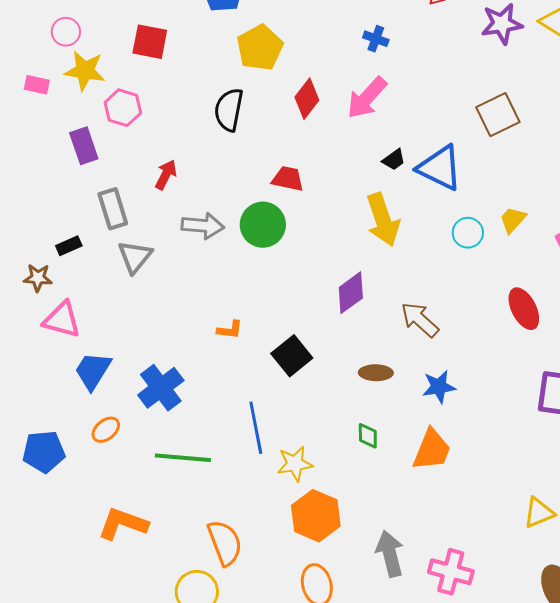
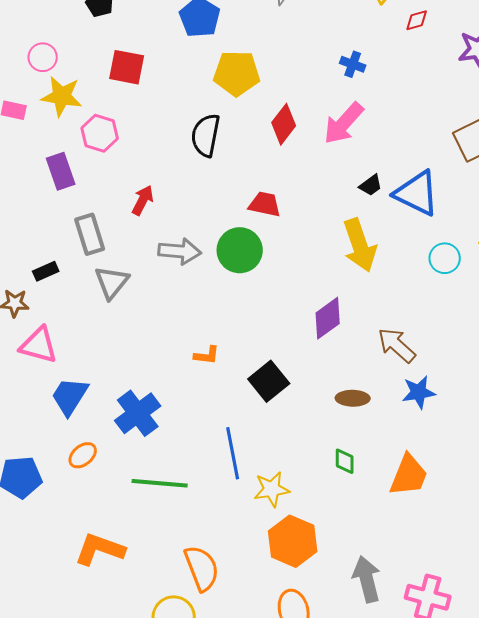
yellow pentagon: (260, 48) -> (237, 73), turned 30
blue star: (439, 387) -> (419, 392), moved

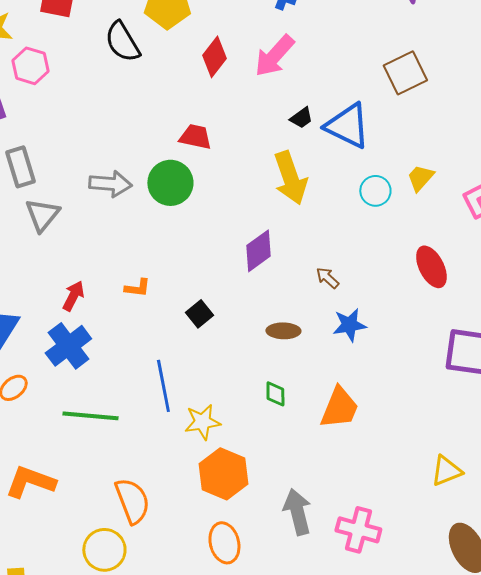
black semicircle: (206, 135) -> (122, 42), moved, turned -42
red arrow: (143, 200) -> (73, 296), moved
brown arrow: (397, 345) -> (327, 278), size x0.6
black square: (269, 381) -> (199, 314), size x0.7

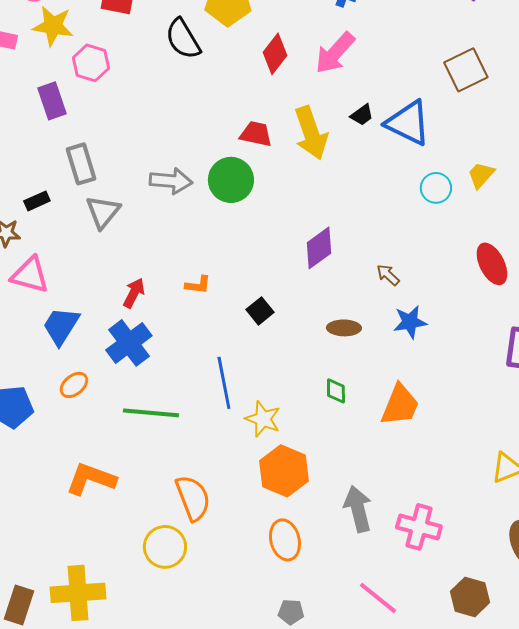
yellow arrow: (290, 178) -> (311, 133), moved
yellow star: (202, 422) -> (263, 419), turned 30

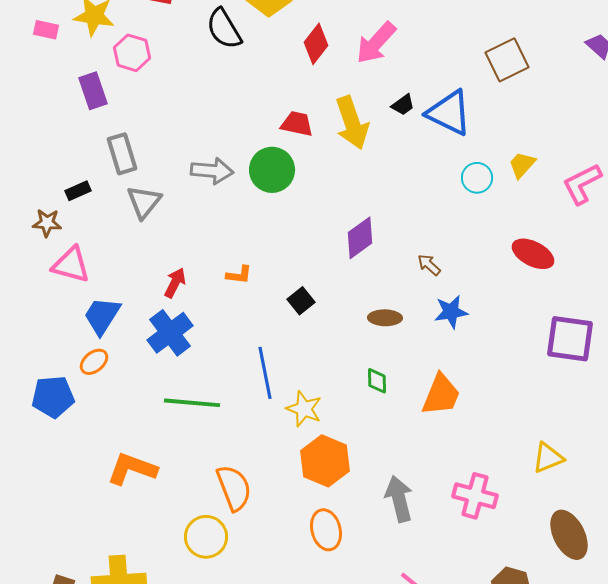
red ellipse: (492, 264) -> (533, 254), turned -36
orange ellipse: (74, 385) -> (94, 362), moved
pink cross: (419, 527) -> (475, 496), moved

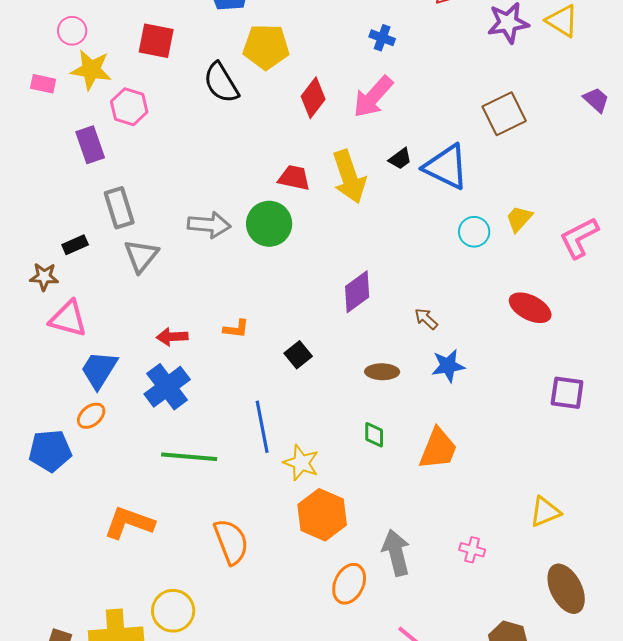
red arrow: (175, 283) -> (172, 337), turned -120
purple square: (570, 339) -> (567, 393), size x0.7
pink cross: (475, 496) -> (472, 550), size x0.6
orange ellipse: (326, 530) -> (349, 584), moved, turned 39
yellow circle: (206, 537) -> (173, 611), moved

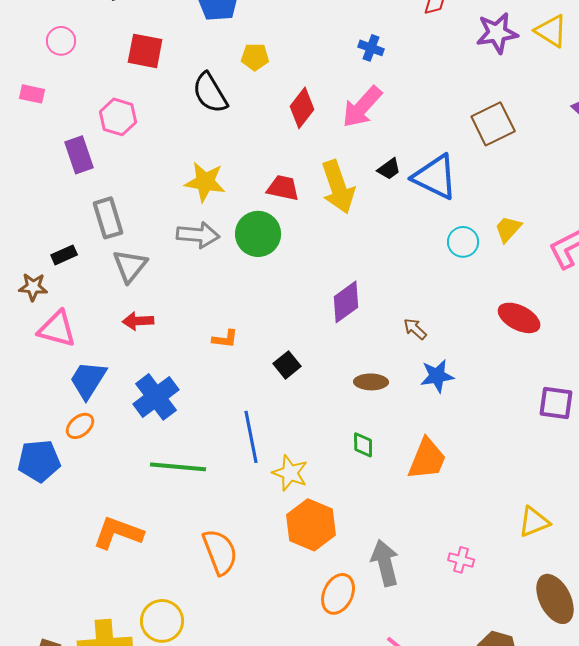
yellow pentagon: (266, 47) -> (255, 57), size x0.6
yellow star: (91, 70) -> (205, 182), moved
red arrow: (172, 337) -> (138, 321), moved

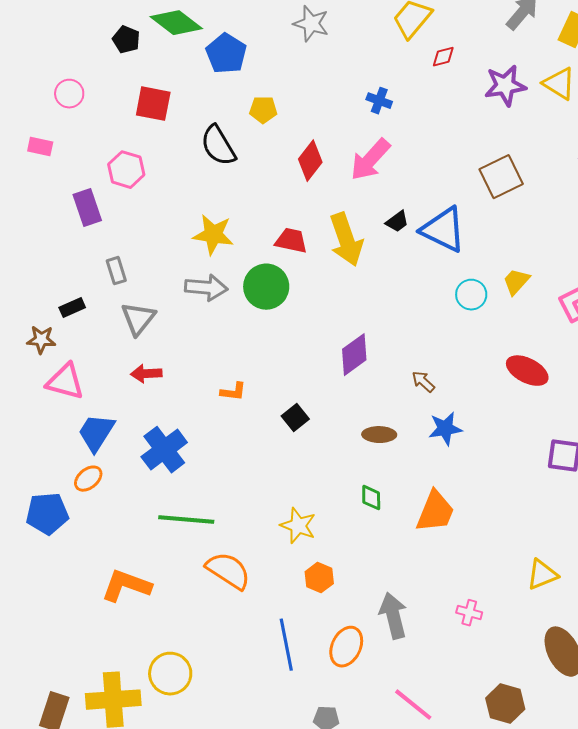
gray rectangle: (108, 218) -> (116, 271), size x0.7
blue line: (251, 437) -> (286, 645), moved
orange hexagon: (311, 525) -> (319, 578), size x0.6
orange semicircle: (220, 552) -> (228, 571), moved, turned -36

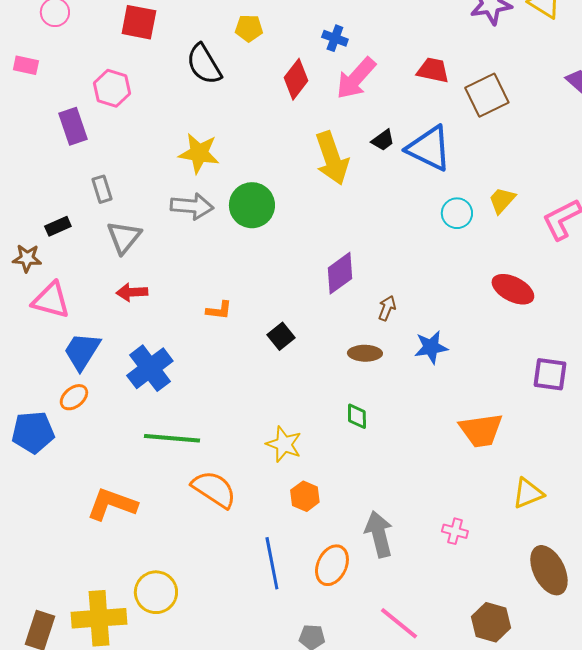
blue cross: (379, 101) -> (335, 38), moved
red trapezoid: (291, 241) -> (433, 70), moved
brown arrow: (423, 382) -> (387, 308), moved, turned 70
orange trapezoid: (435, 512) -> (481, 430), moved, turned 60

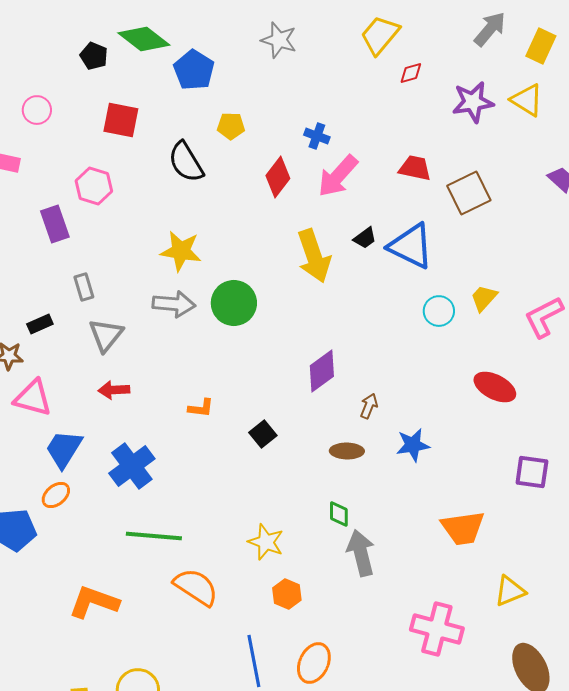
pink cross: (455, 531) -> (437, 629), size x2.0
gray arrow: (379, 534) -> (361, 553), moved

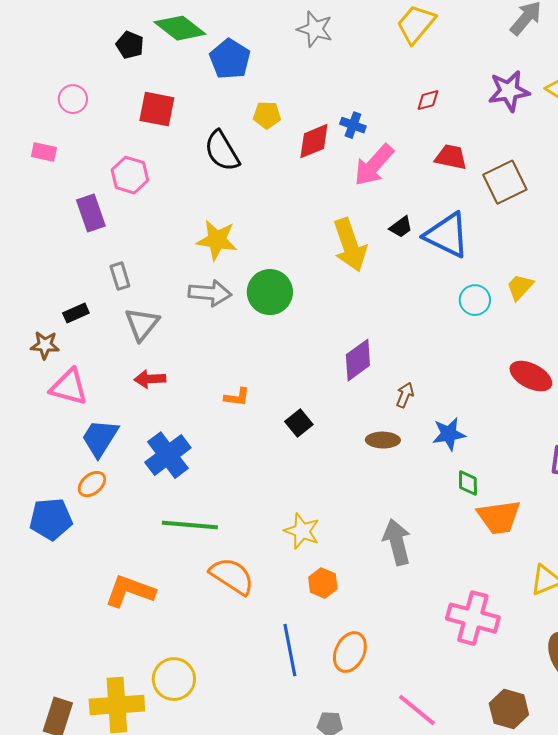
red diamond: (411, 73) -> (428, 100), moved
red diamond: (278, 177) -> (314, 141), moved, turned 30
green diamond: (339, 514) -> (468, 483), moved

